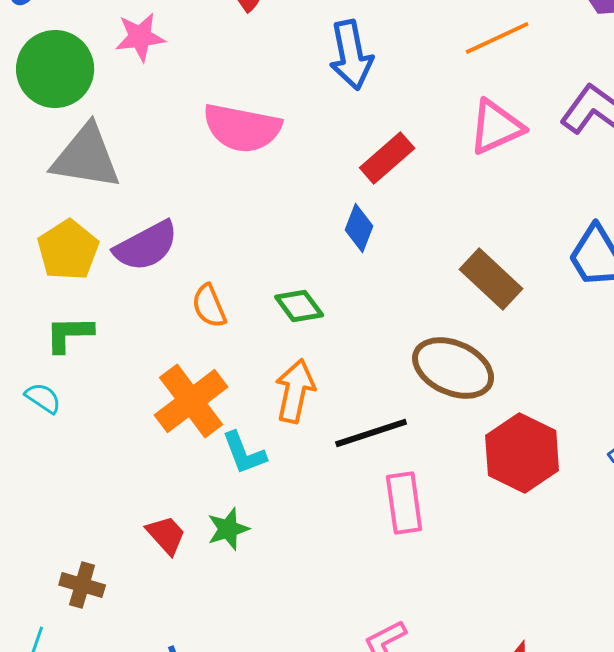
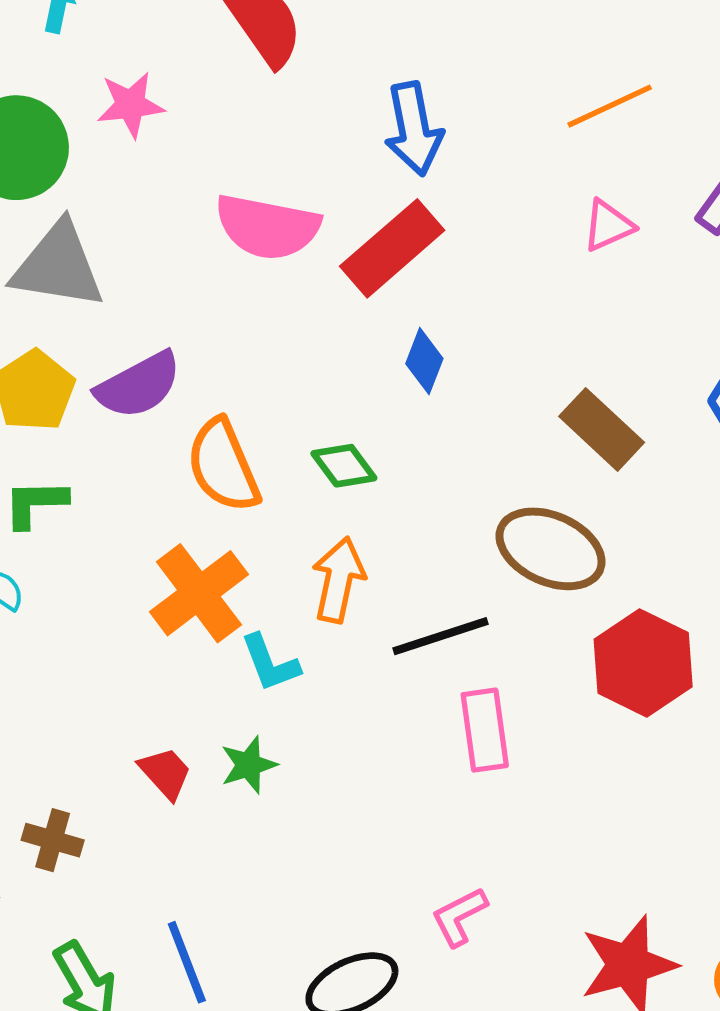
pink triangle: (496, 127) -> (608, 226), size x0.7
red rectangle: (387, 158) -> (392, 248), moved, size x1.4
orange semicircle: (209, 306) -> (223, 466), size x1.6

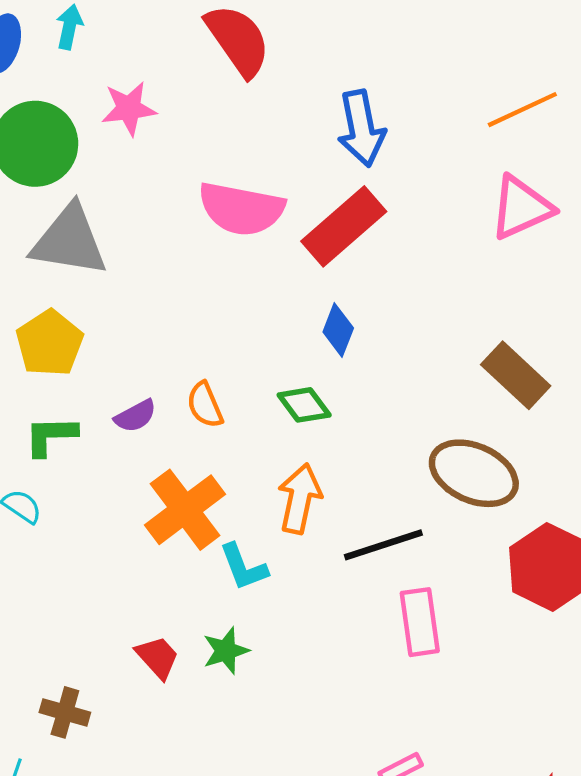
pink triangle: (608, 226) -> (521, 208), size x1.5
blue diamond: (424, 361) -> (338, 330), moved
purple semicircle: (139, 385) -> (135, 416), moved, size x0.6
orange semicircle: (223, 466) -> (205, 405), size x0.6

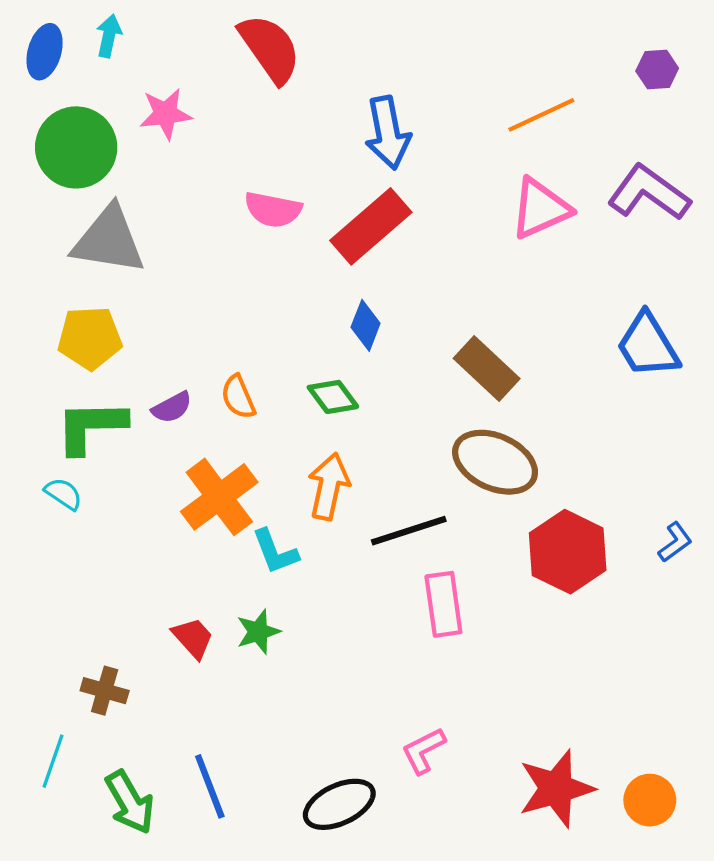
pink semicircle: (241, 209) -> (273, 210), size x0.7
yellow pentagon: (49, 343) -> (90, 338), turned 30
brown rectangle: (516, 375) -> (487, 369), moved
green L-shape: (51, 436) -> (91, 426), size x1.4

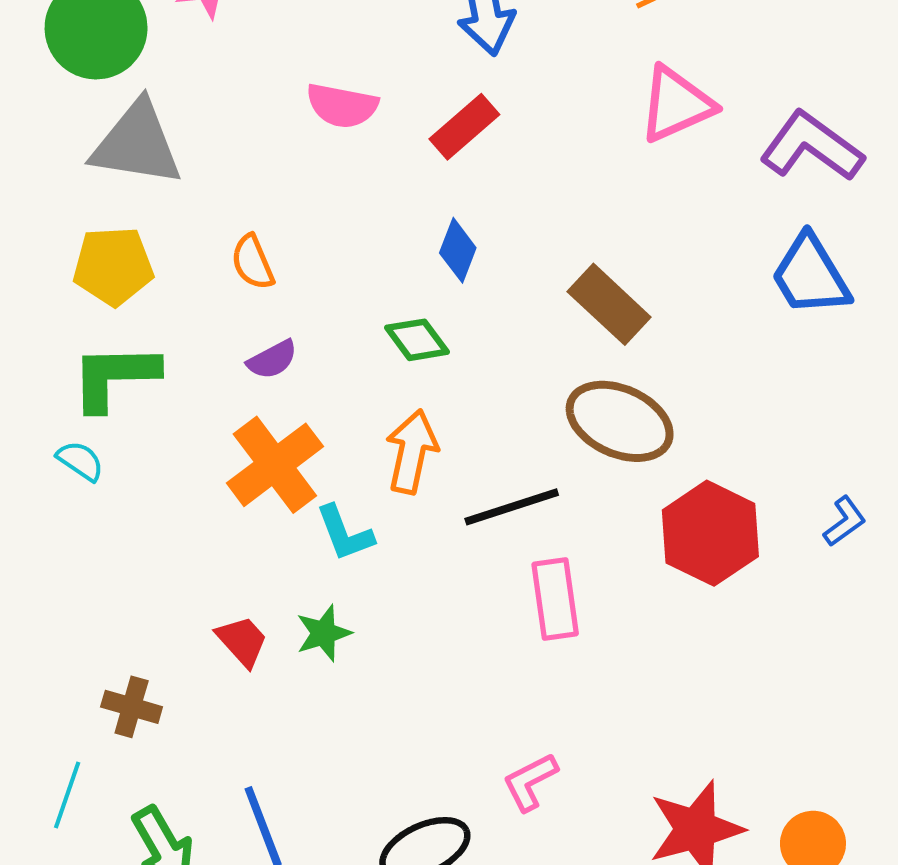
purple L-shape: (649, 193) -> (812, 146), moved
red rectangle: (371, 226) -> (464, 127), size x0.7
orange semicircle: (238, 397) -> (253, 262), moved
purple semicircle: (172, 407) -> (272, 360), moved

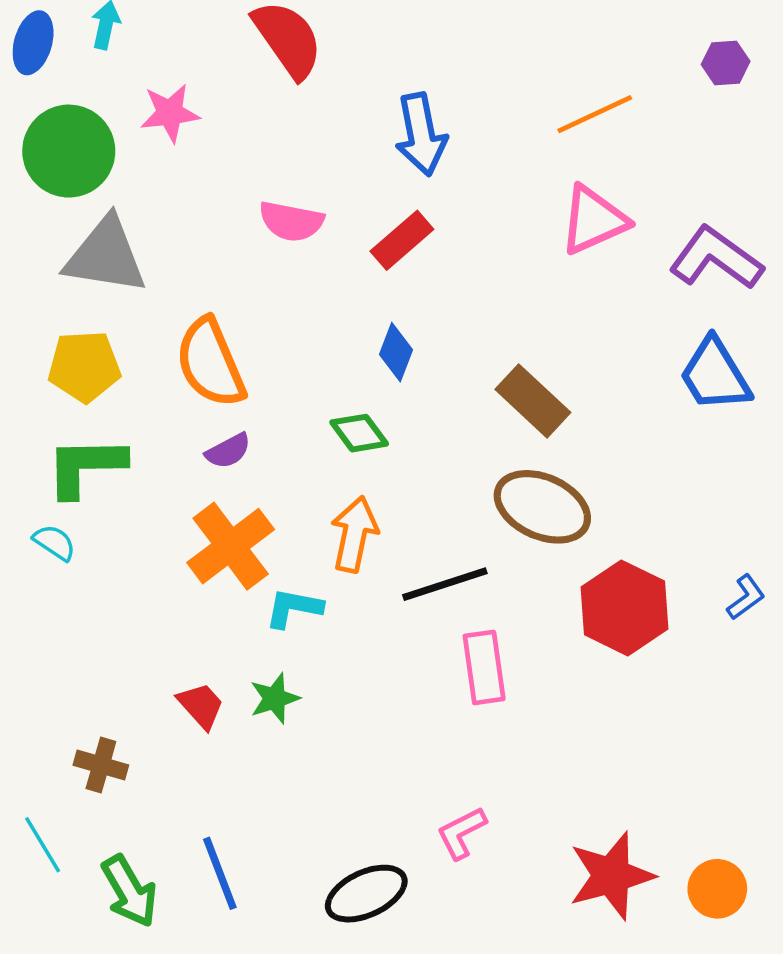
orange semicircle: (253, 262) -> (210, 363), size x1.8
cyan L-shape: (345, 533) -> (294, 608), turned 122
cyan line: (67, 795) -> (43, 845), turned -50

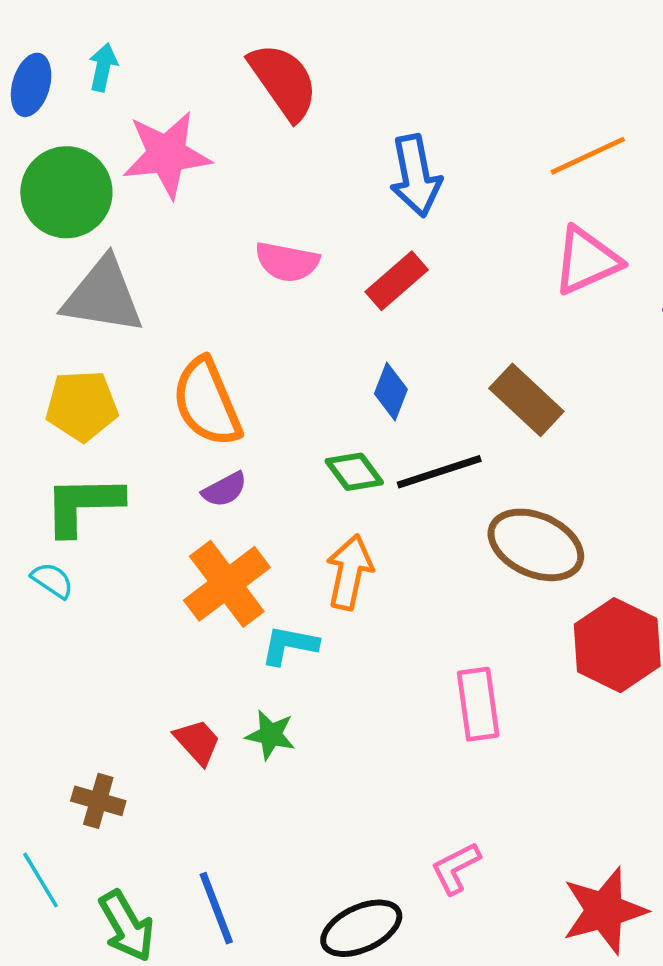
pink star: (170, 113) -> (167, 155), size x1.5
brown rectangle: (533, 401) -> (526, 400), moved
black line: (445, 584) -> (439, 472), moved
green star: (275, 698) -> (270, 735), turned 30

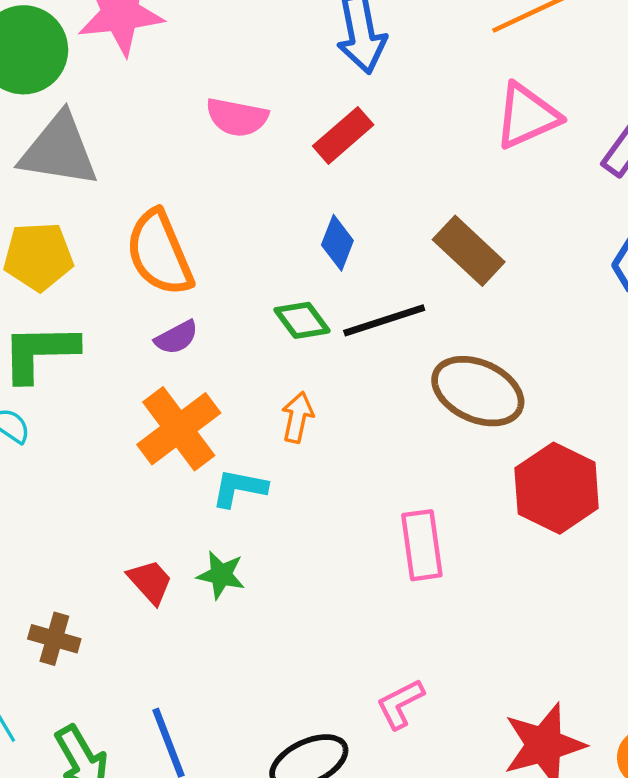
orange arrow: (350, 572) -> (297, 417), size x0.7

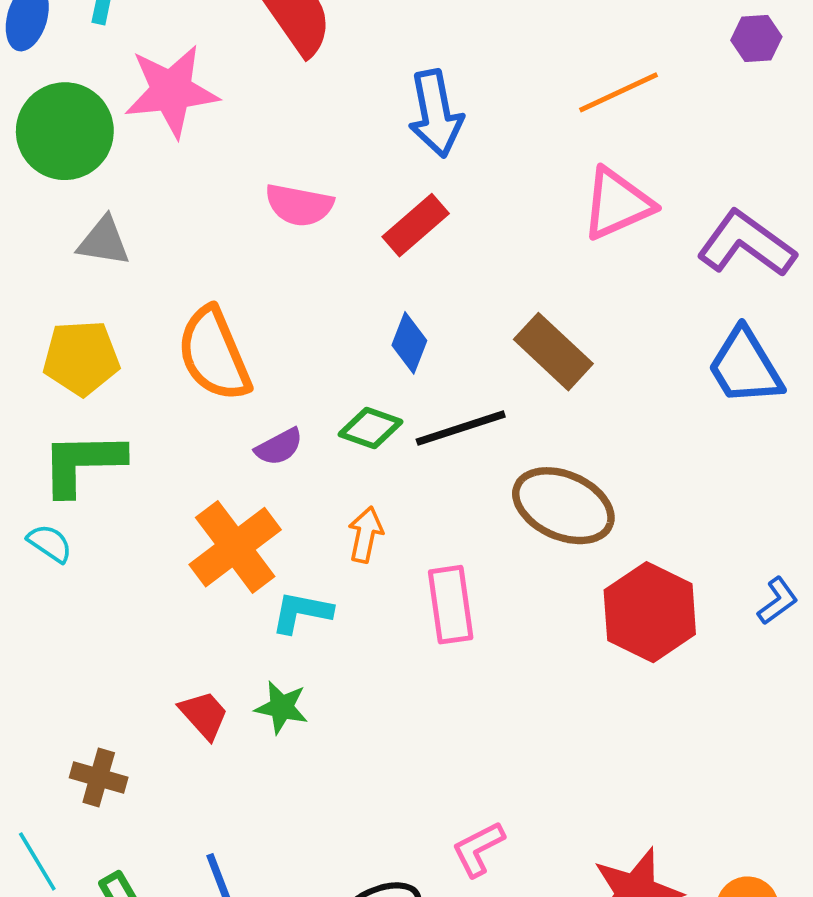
gray triangle: (59, 150) -> (104, 241), size x0.6
green diamond: (302, 320) -> (370, 428), turned -34
purple semicircle: (176, 337) -> (279, 447), moved
pink rectangle: (422, 545) -> (451, 605), moved

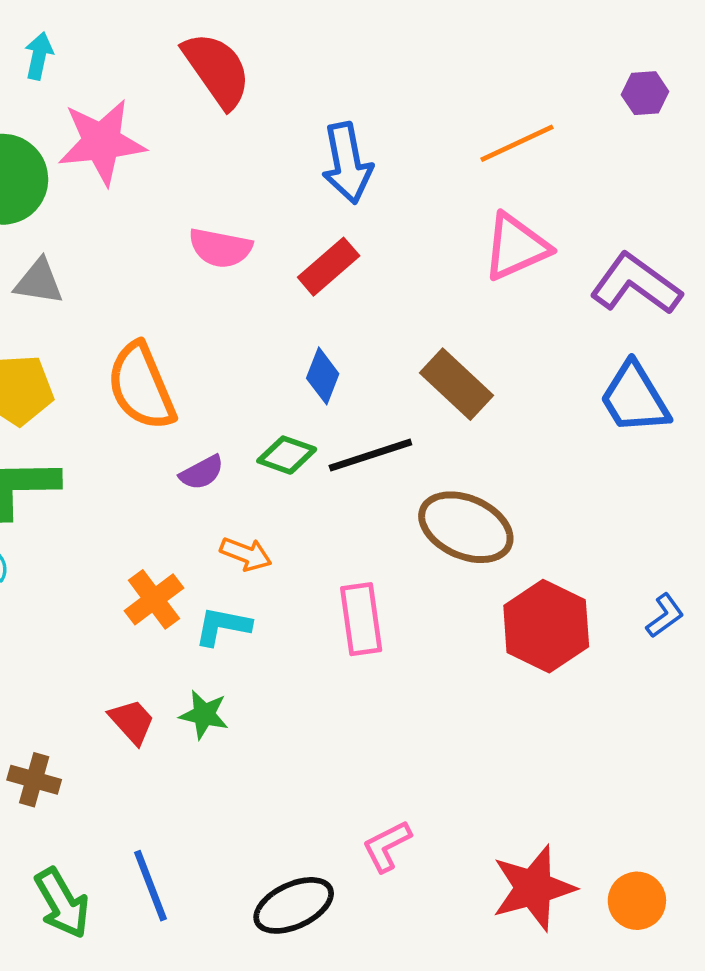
orange arrow: (365, 535) -> (246, 554), moved, turned 99
orange cross: (235, 547) -> (154, 599), moved, size x0.7

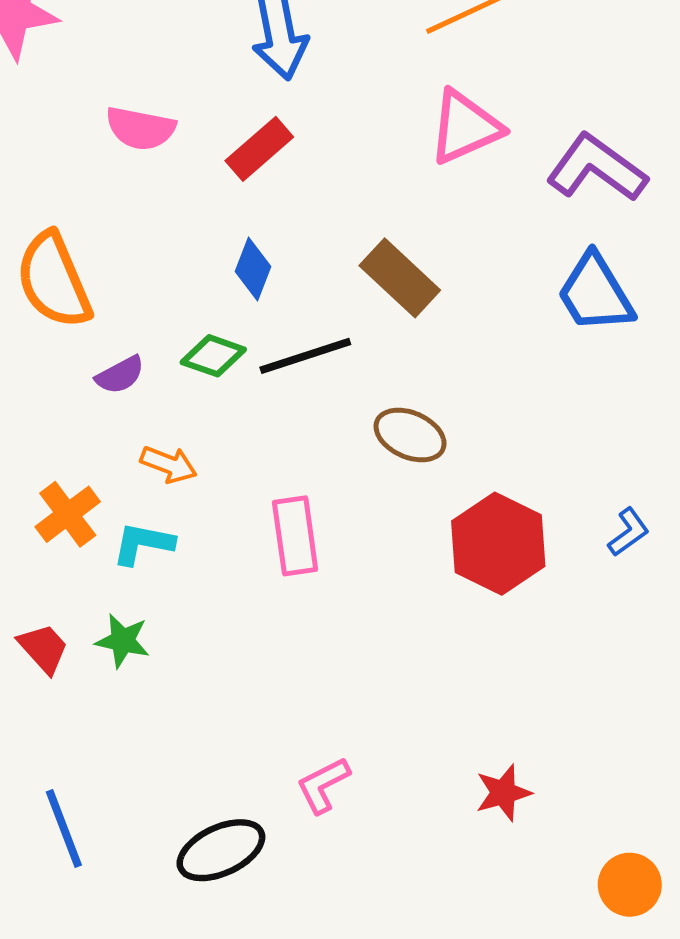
brown ellipse: (466, 527) -> (410, 435), size x0.7
red star: (533, 888) -> (503, 793), moved, size x0.6
orange circle: (637, 901) -> (630, 885), moved

